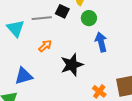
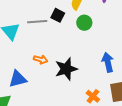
blue arrow: (101, 42) -> (108, 62), moved
orange arrow: (45, 46) -> (41, 60), moved, turned 56

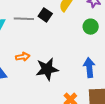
green circle: (84, 23) -> (91, 27), moved
orange arrow: (41, 60) -> (23, 57), turned -32

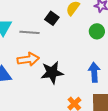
gray line: (24, 19) -> (30, 32), moved
orange arrow: (23, 57) -> (28, 59), size x1.5

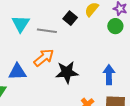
green circle: (97, 31) -> (115, 26), moved
orange arrow: (28, 59) -> (44, 58), turned -35

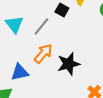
gray line: (47, 31) -> (41, 27), turned -48

